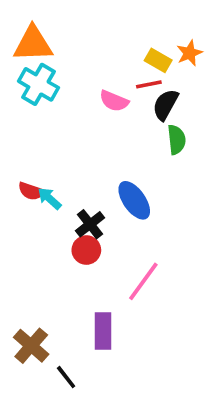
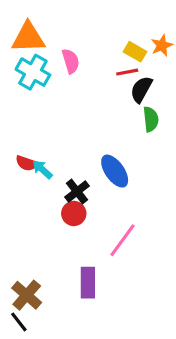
pink semicircle: (114, 101) -> (71, 61), moved, turned -130
black line: (66, 377) -> (19, 322), moved

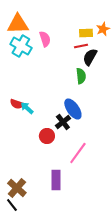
yellow rectangle: (135, 52) -> (86, 33), turned -32
green semicircle: (151, 119) -> (81, 76), moved
black cross: (77, 191) -> (63, 122), moved

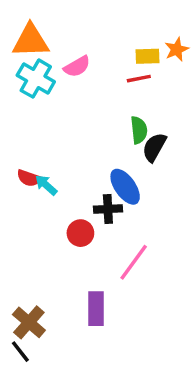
pink semicircle: (45, 39) -> (77, 67), turned 77
black semicircle: (90, 57) -> (154, 147), moved
black cross: (63, 122) -> (108, 209), turned 35

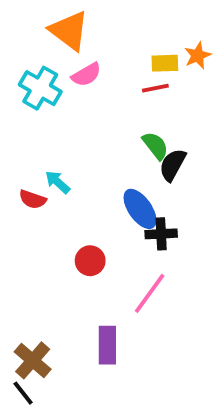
orange triangle: (31, 41) -> (69, 31), moved, turned 39
green semicircle: (139, 130) -> (155, 146), turned -32
cyan arrow: (46, 185) -> (58, 182), moved
black cross: (108, 209) -> (161, 234), moved

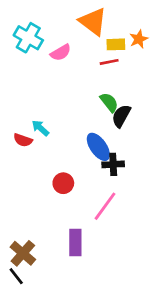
orange triangle: (69, 31) -> (93, 22), moved
cyan cross: (40, 88) -> (28, 38), moved

